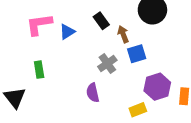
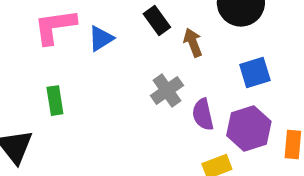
blue square: (137, 54) -> (255, 73), moved
purple semicircle: (93, 93) -> (203, 115), moved

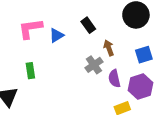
brown arrow: (193, 43) -> (109, 48), moved

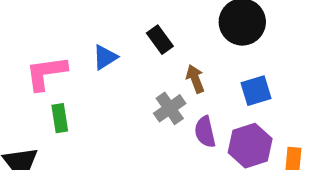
pink L-shape: (30, 29) -> (46, 73), moved

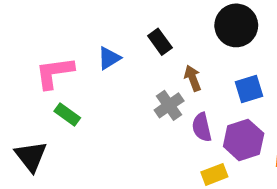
green rectangle: (60, 118) -> (67, 114), turned -45

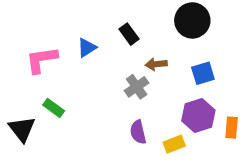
brown arrow: (193, 78) -> (156, 64), turned -75
green rectangle: (67, 114) -> (54, 108), moved
purple semicircle: (202, 127) -> (138, 132), moved

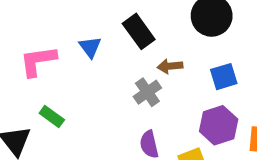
black rectangle: (129, 34) -> (139, 31), size x1.4
blue triangle: (87, 48) -> (90, 47), turned -35

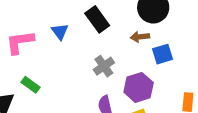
brown arrow: (170, 66) -> (140, 37), moved
purple hexagon: (219, 125) -> (139, 87), moved

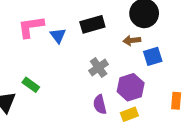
black rectangle: (97, 19) -> (92, 24), turned -70
pink L-shape: (20, 42) -> (31, 27), moved

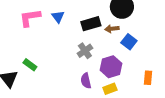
black rectangle: (92, 24) -> (91, 24), moved
blue triangle: (58, 35) -> (58, 17), moved
blue square: (153, 56) -> (129, 42), turned -35

